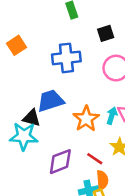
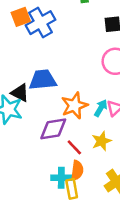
blue cross: (66, 58) -> (40, 23), moved, turned -36
purple diamond: (60, 162) -> (53, 129), moved

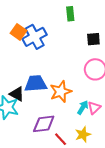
orange square: (21, 17) -> (19, 32), turned -35
orange star: (74, 106) -> (61, 92), moved

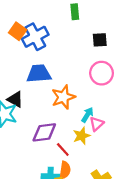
blue trapezoid: (36, 84) -> (39, 74), moved
pink triangle: (94, 108) -> (97, 124), moved
yellow star: (83, 134) -> (82, 136), moved

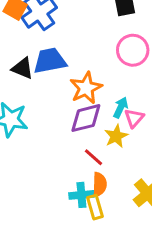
black triangle: (15, 99) -> (23, 68), moved
purple diamond: (44, 132) -> (86, 118), moved

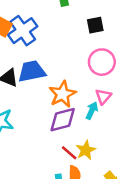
pink triangle: (134, 118) -> (103, 96), moved
yellow star: (116, 136) -> (86, 150), moved

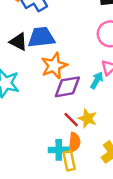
orange star: (62, 94) -> (54, 66), moved
yellow star: (86, 150) -> (87, 118), turned -30

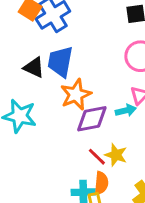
blue trapezoid: (41, 37) -> (60, 62), turned -72
cyan arrow: (97, 80) -> (126, 110), turned 49

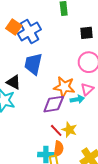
black triangle: (34, 67) -> (14, 82), moved
orange star: (76, 95) -> (64, 87), moved, turned 30

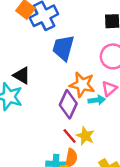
blue trapezoid: (33, 64) -> (63, 48), moved
purple diamond: (54, 104) -> (68, 104), turned -60

